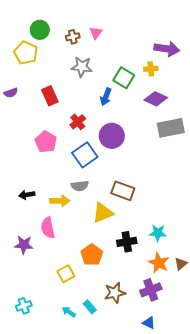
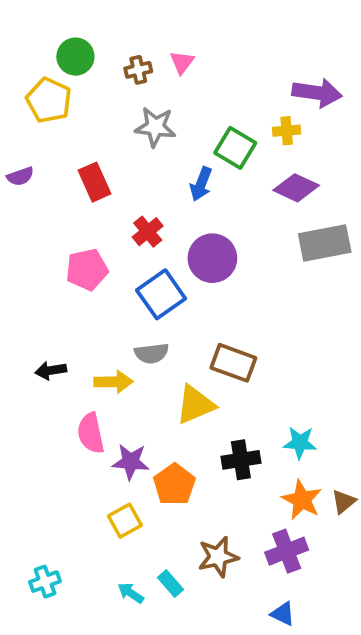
pink pentagon: (46, 142) -> (87, 270), turned 30
purple star: (24, 245) -> (131, 462), moved

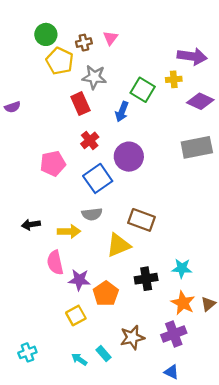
yellow pentagon: (49, 100) -> (60, 61), moved
red rectangle: (94, 182) -> (80, 104), moved
purple diamond: (296, 188) -> (200, 101), moved

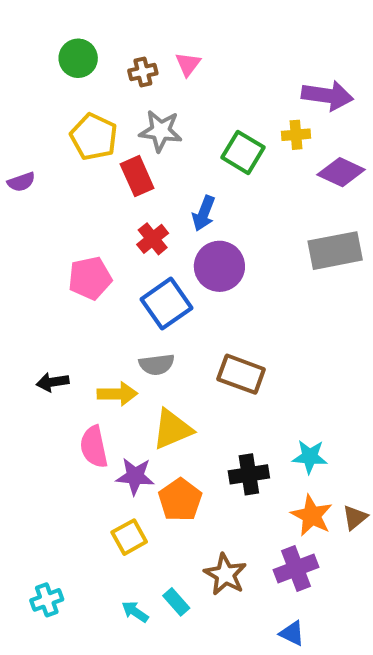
yellow pentagon: (60, 61) -> (94, 137), moved
blue arrow: (122, 112) -> (204, 213), moved
yellow triangle: (118, 245) -> (172, 429), moved
brown star: (132, 337) -> (225, 574), turned -30

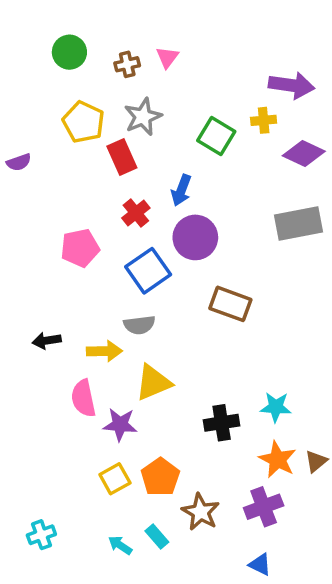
gray star: (161, 131) -> (143, 117), turned -30
brown rectangle: (241, 374) -> (230, 304), moved
orange pentagon: (180, 500) -> (160, 477), moved

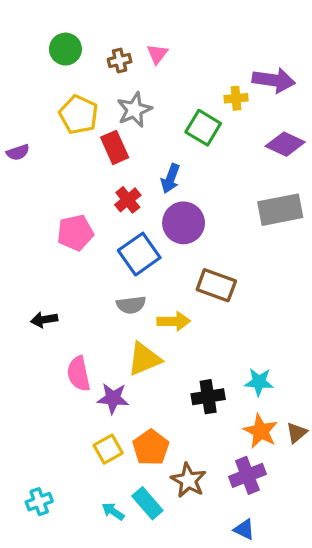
yellow cross: (264, 120) -> (236, 98), moved
yellow arrow: (104, 351) -> (174, 321), moved
cyan rectangle: (157, 536) -> (147, 503), size x1.4

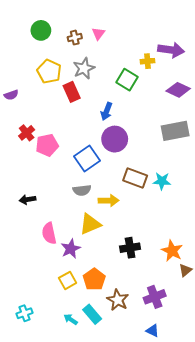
red cross: (128, 200) -> (27, 133), moved
cyan star: (259, 382) -> (162, 181), moved
purple star: (113, 398) -> (71, 249), turned -30
orange star: (261, 431) -> (172, 251), moved

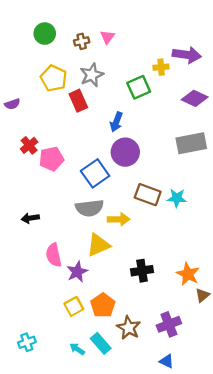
green square: (127, 80) -> (139, 87), turned 35
gray semicircle: (82, 190) -> (89, 208), size x1.4

